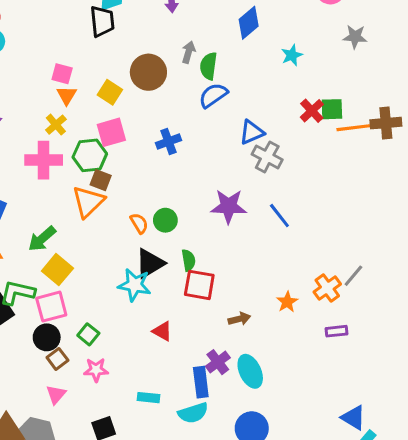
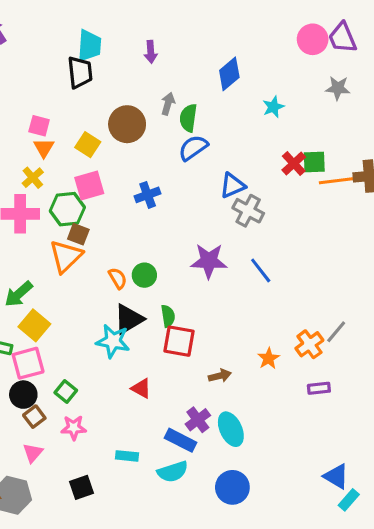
blue rectangle: (201, 382) -> (181, 440), turned -56

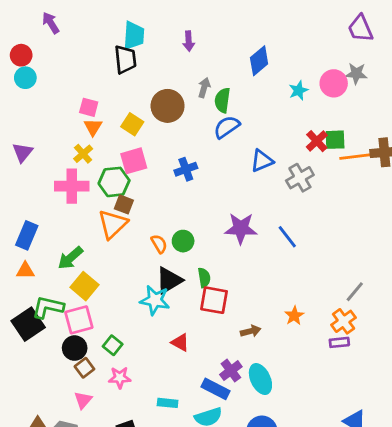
pink circle: (313, 39) -> (334, 83), moved
gray cross: (248, 211) -> (300, 178), moved, turned 32
orange cross: (309, 344) -> (344, 321), moved

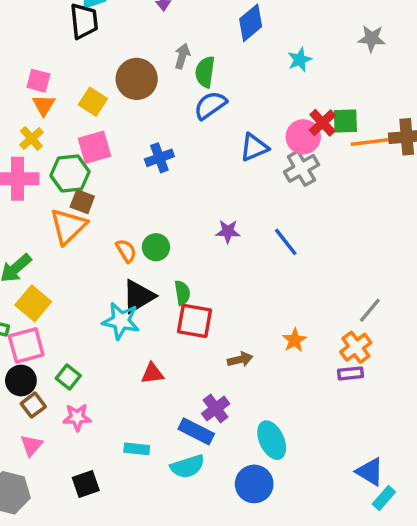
pink circle: (334, 83) -> (303, 137), moved
purple star: (241, 228) -> (228, 231), size x0.6
red triangle: (180, 342) -> (152, 373), turned -36
cyan ellipse: (260, 379) -> (272, 440), moved

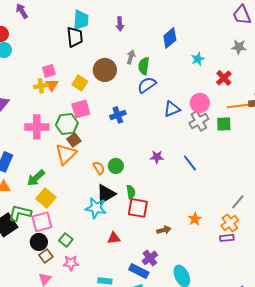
pink square: (38, 81) -> (49, 71), turned -32
green square: (345, 121) -> (224, 124), moved
red cross: (323, 123) -> (224, 78), moved
yellow cross: (31, 139) -> (41, 86), moved, turned 32
brown square: (82, 202) -> (74, 140), turned 32

